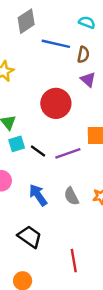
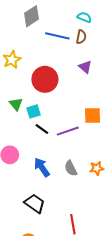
brown semicircle: (83, 55) -> (81, 37), moved
red circle: (56, 103) -> (45, 79), moved
cyan square: (17, 144) -> (34, 111), moved

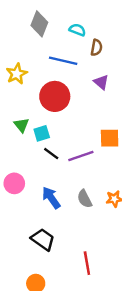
gray diamond: (31, 16) -> (39, 24), turned -35
cyan semicircle: (84, 17) -> (77, 30), moved
blue line: (57, 36) -> (63, 61), moved

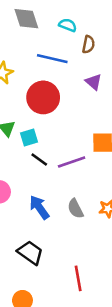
gray diamond: (39, 24) -> (26, 19), turned -40

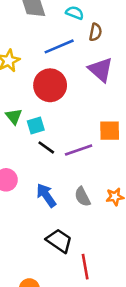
blue line: (52, 59) -> (59, 46), turned -36
purple triangle: (94, 82) -> (101, 70), size x1.5
black trapezoid: (30, 253) -> (59, 241), moved

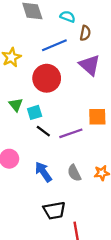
black trapezoid: (59, 241) -> (54, 210), turned 135

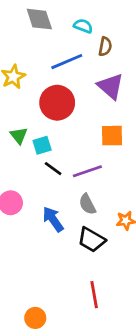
orange square: (97, 117) -> (112, 136), moved
gray semicircle: (74, 173) -> (87, 204), moved
black trapezoid: (54, 210) -> (91, 240), moved, turned 40

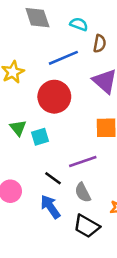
black line: (53, 169) -> (53, 178), moved

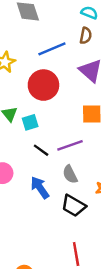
cyan semicircle: (79, 24) -> (89, 13), moved
black line: (53, 178) -> (41, 150), moved

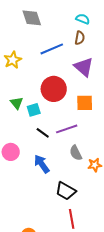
red circle: (43, 85) -> (54, 89), moved
gray semicircle: (70, 174) -> (76, 153), moved
black trapezoid: (74, 206) -> (66, 191), moved

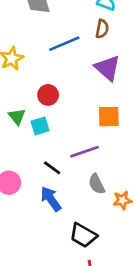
red circle: (54, 89) -> (48, 95), moved, size x0.6
black line: (43, 133) -> (52, 168), moved

